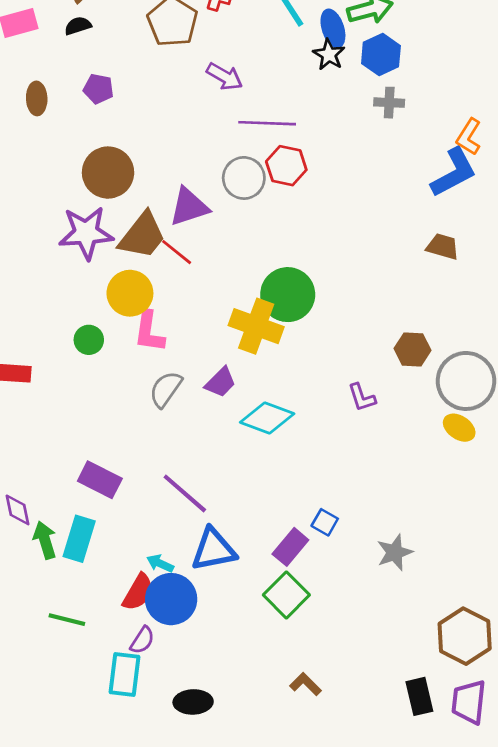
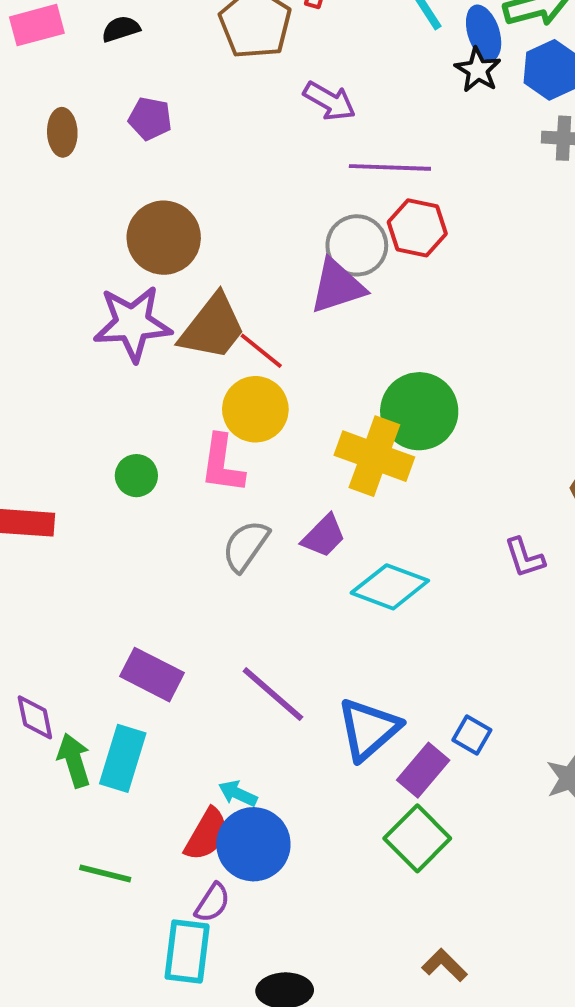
purple triangle: (189, 207) -> (337, 286), moved
yellow circle: (130, 293) -> (255, 409), moved
blue triangle: (214, 550) -> (369, 729), moved, turned -30

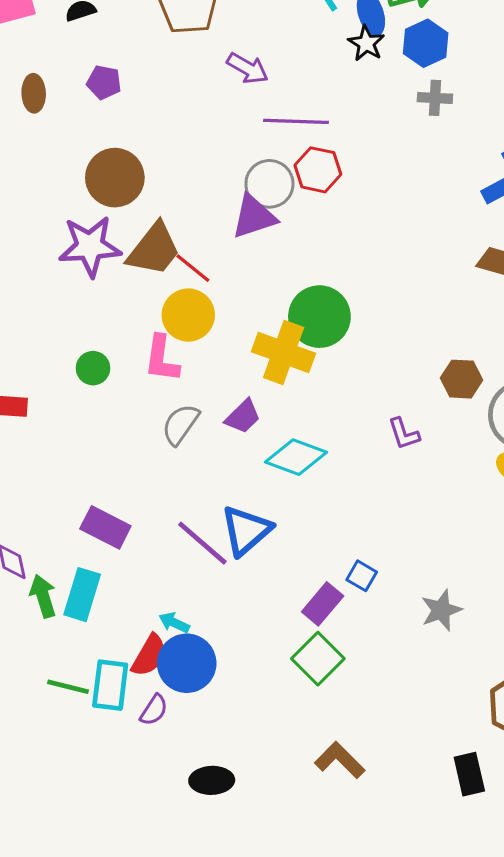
blue triangle: (369, 729) -> (246, 531), moved
cyan rectangle: (187, 952) -> (110, 685), moved
brown L-shape: (445, 965) -> (340, 760), size x1.4

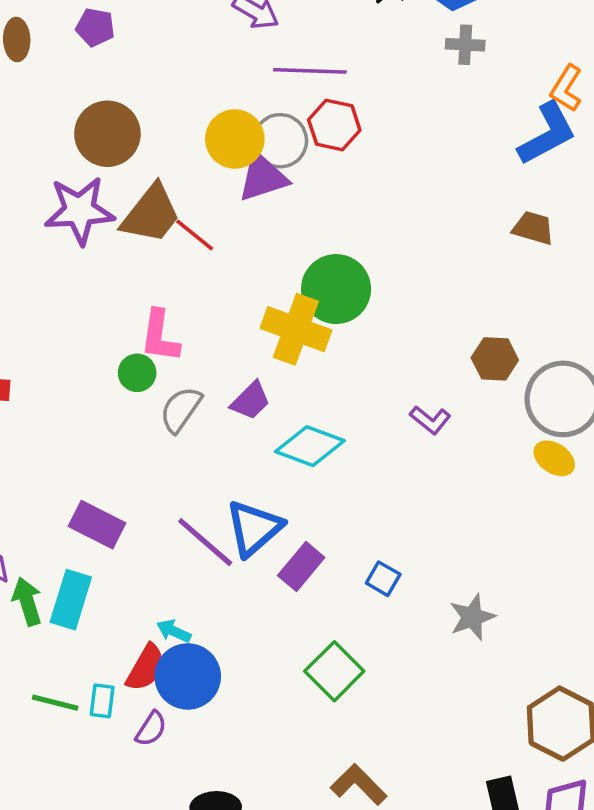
yellow circle: (188, 315) -> (235, 139), moved
green circle: (93, 368) -> (137, 373), moved
purple L-shape: (404, 434) -> (430, 420), turned -33
purple rectangle: (323, 604) -> (301, 567), moved
cyan rectangle: (110, 685) -> (102, 701), size x0.6

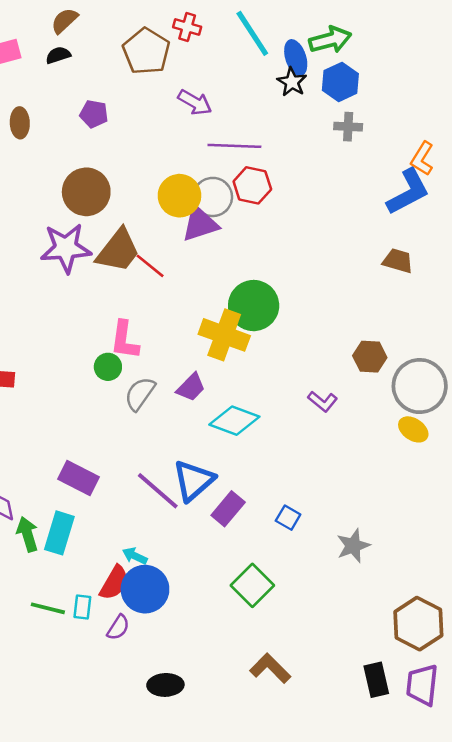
purple pentagon: (95, 27) -> (94, 114), moved

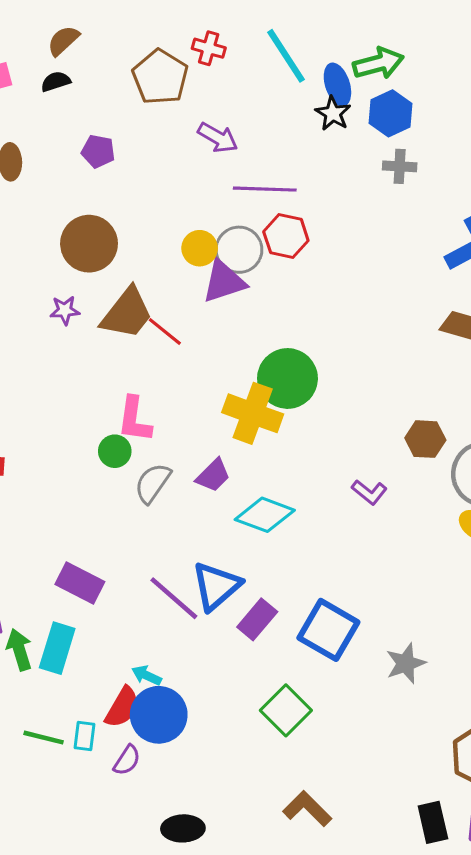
yellow circle: (179, 196) -> (200, 248), size x0.7
purple star: (66, 248) -> (65, 310), size x0.5
blue square: (288, 518) -> (328, 630), size x2.0

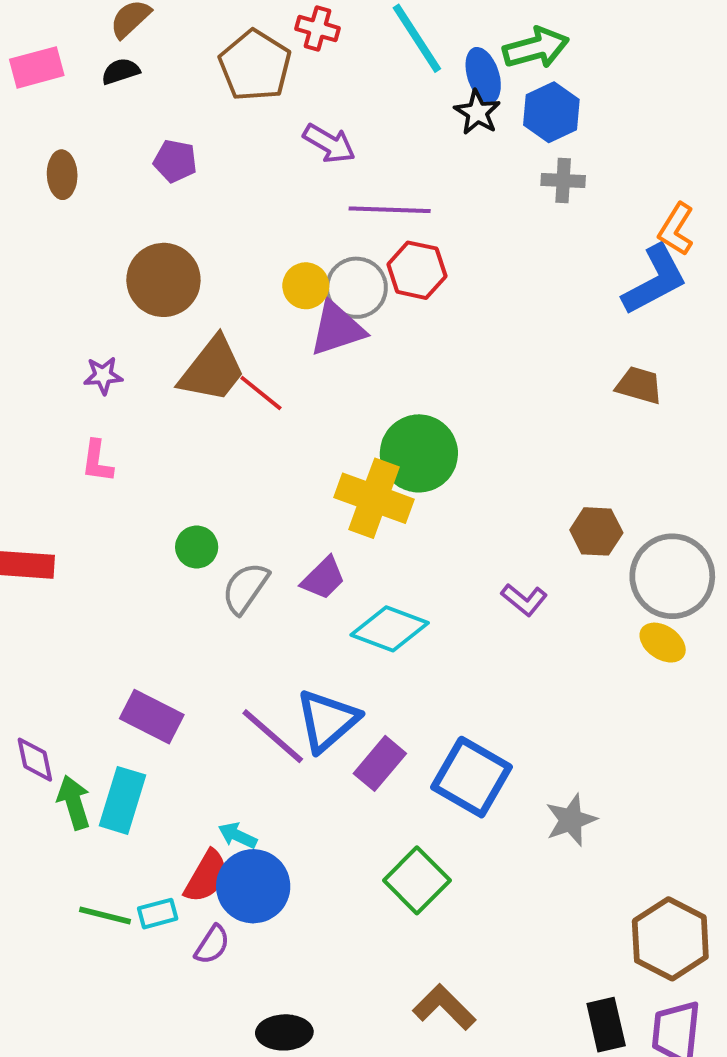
purple star: (65, 310) -> (103, 375), moved
pink L-shape: (134, 419) -> (97, 461), moved, size x0.7
cyan rectangle: (84, 736) -> (158, 914), turned 68

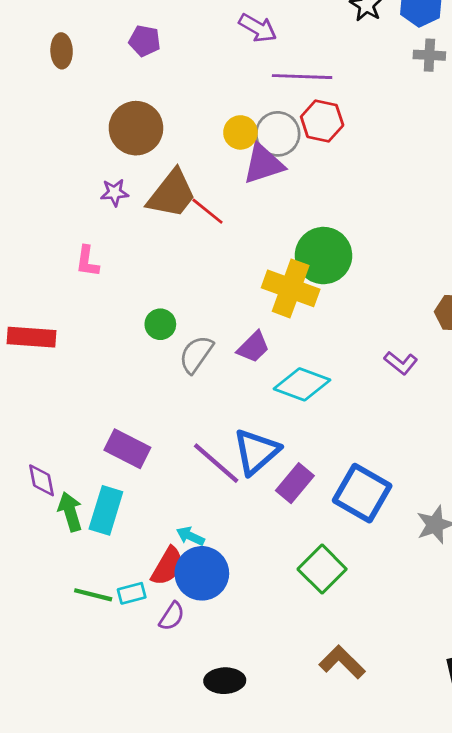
purple star: (103, 375) -> (115, 193), moved

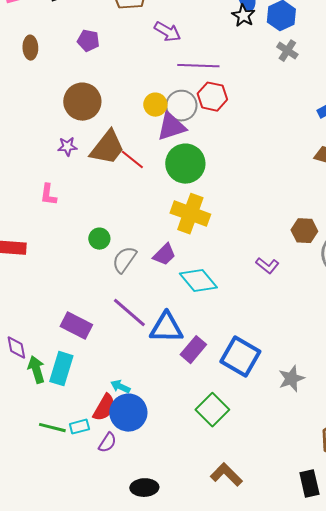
gray cross: (429, 55) -> (287, 51), turned 30
green circle: (323, 256) -> (185, 164), moved
cyan diamond: (302, 384) -> (198, 281), turned 30
blue triangle: (256, 452) -> (166, 328), turned 42
purple line: (216, 463) -> (129, 313), moved

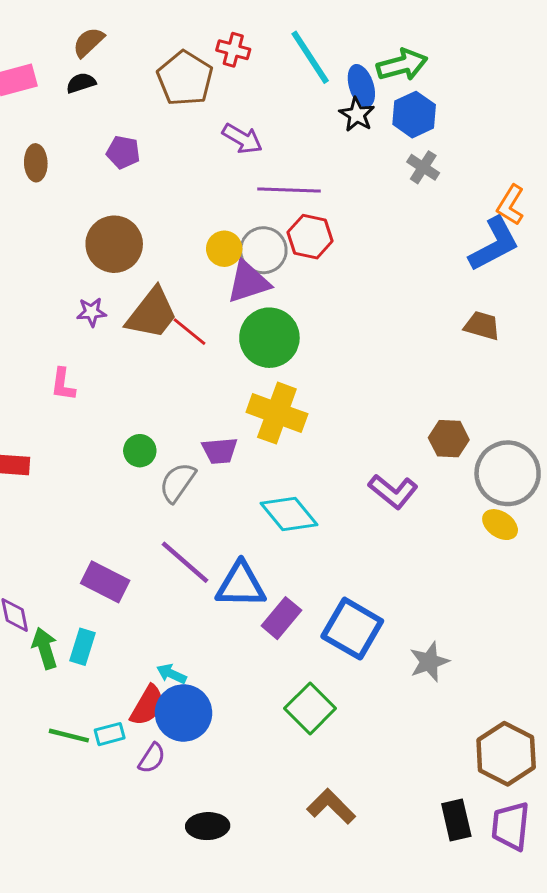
purple trapezoid: (164, 255) -> (220, 451), moved, turned 40
purple L-shape: (267, 266) -> (393, 491), size x1.4
cyan rectangle: (61, 369) -> (82, 647), size x0.7

